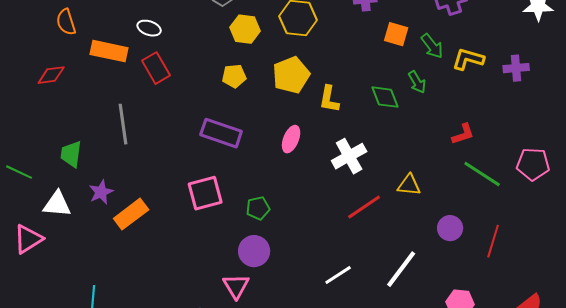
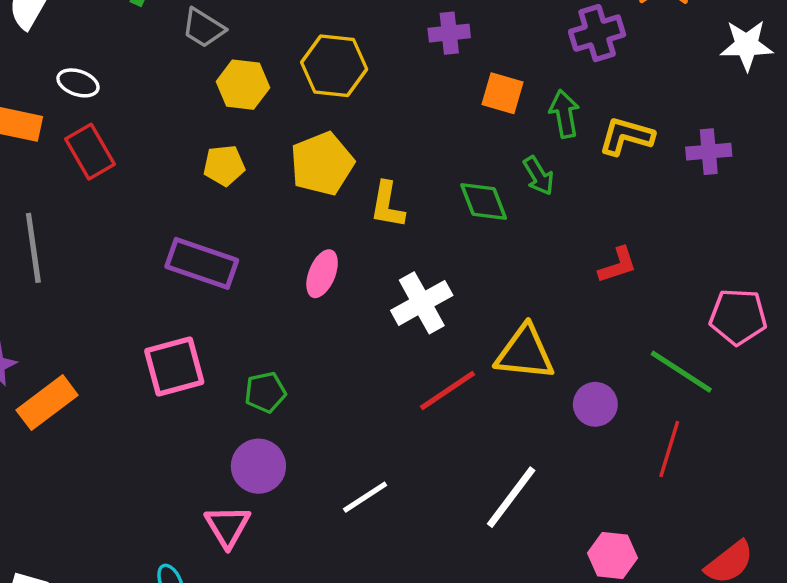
green arrow: (432, 46) -> (564, 114), turned -152
green line: (482, 174) -> (681, 372), moved
yellow triangle: (409, 185) -> (525, 353), size x1.5
purple circle: (450, 228) -> (595, 404), moved
white line: (338, 275) -> (365, 497), moved

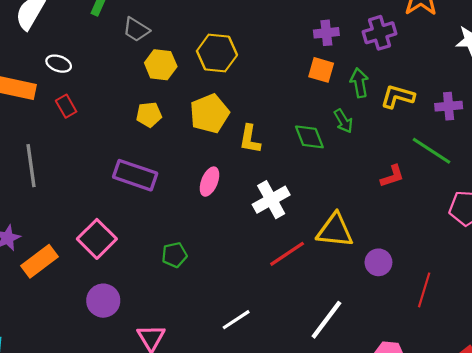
purple cross: (449, 33) -> (326, 33), moved
red rectangle: (90, 152) -> (66, 106), size x0.7
pink square: (174, 366) -> (97, 239), moved, turned -30
green line: (681, 372) -> (432, 151), moved
purple circle: (258, 466) -> (103, 301), moved

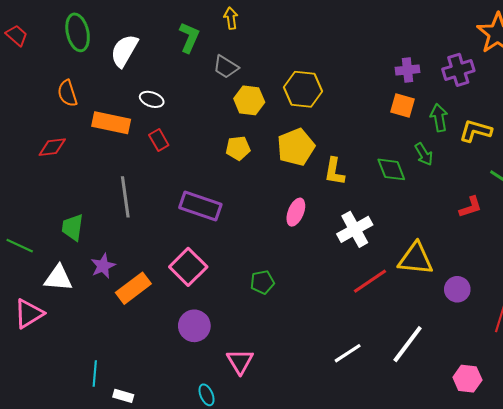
purple rectangle: (135, 175) -> (200, 206), moved
white line: (236, 320) -> (348, 353), moved

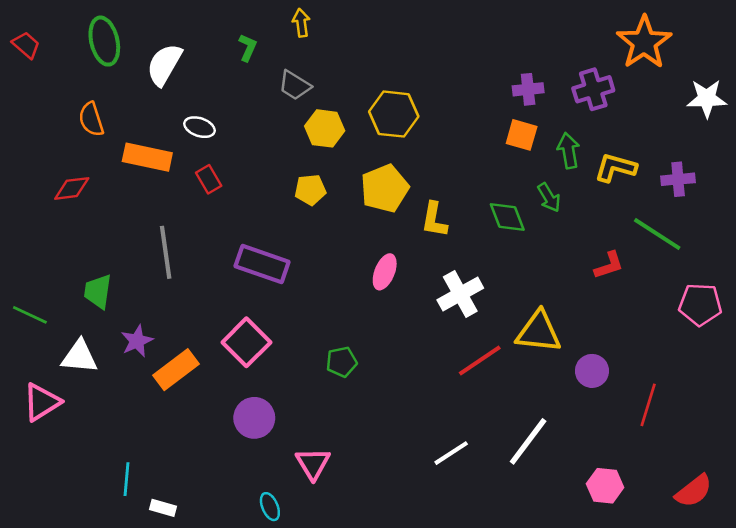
green L-shape: (189, 37) -> (248, 48), size x0.7

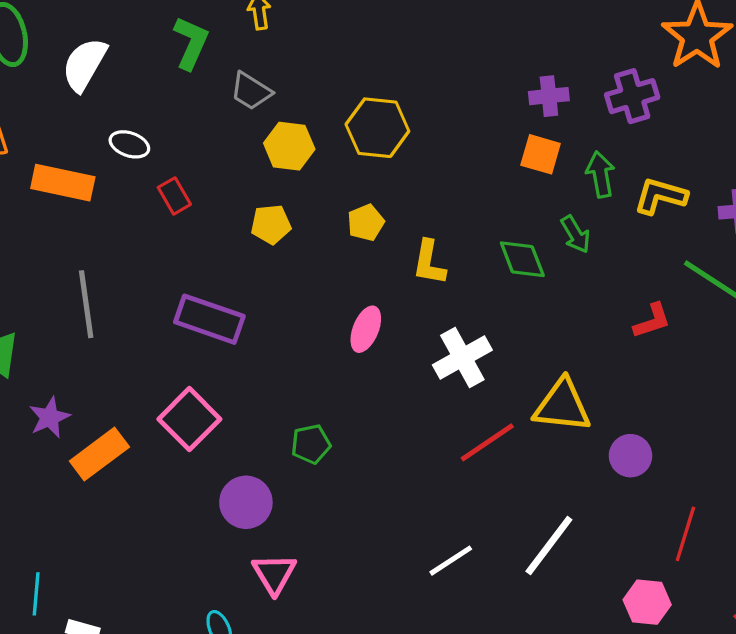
green L-shape: (248, 48) -> (191, 43), size x1.5
red rectangle: (209, 179) -> (174, 196), moved
yellow pentagon: (385, 188) -> (366, 223), size x0.6
red line: (648, 405) -> (685, 534), moved
purple circle: (254, 418) -> (246, 502), moved

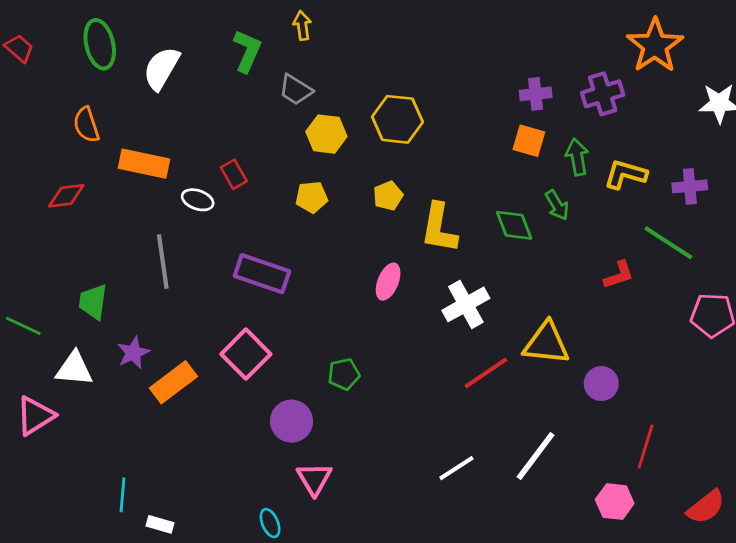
white ellipse: (129, 144) -> (198, 200), moved
yellow L-shape: (429, 263) -> (439, 228), size x1.4

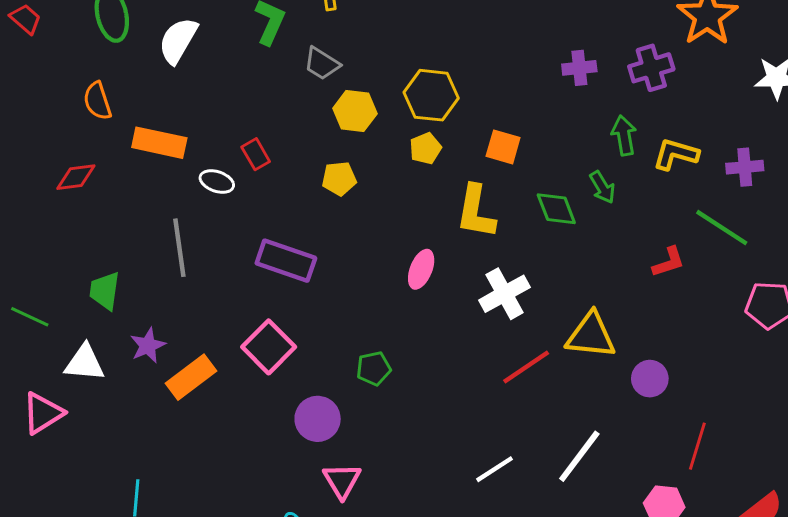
orange square: (529, 141) -> (503, 147), moved
yellow pentagon: (388, 196) -> (425, 148), moved

